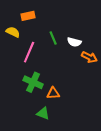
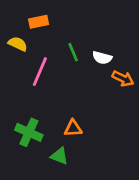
green cross: (33, 82) -> (29, 132), moved

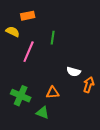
green line: (73, 52) -> (53, 38), turned 32
white semicircle: (102, 58) -> (74, 72), moved
orange arrow: (123, 78) -> (89, 85), moved, turned -98

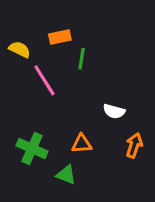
orange rectangle: (28, 16) -> (60, 37), moved
pink line: (29, 52) -> (44, 80), turned -55
orange arrow: (89, 85) -> (134, 145), moved

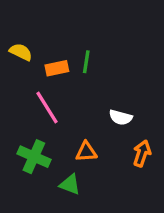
orange rectangle: (60, 37) -> (57, 68), moved
pink line: (44, 80) -> (47, 108), moved

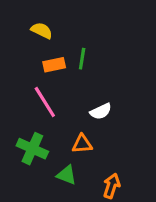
yellow semicircle: (21, 52) -> (42, 31), moved
white semicircle: (121, 117) -> (101, 111), moved, turned -40
orange arrow: (142, 153) -> (112, 186), moved

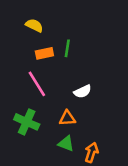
green triangle: (67, 175) -> (66, 144), moved

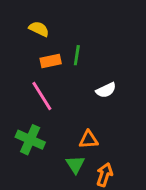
white semicircle: (83, 91) -> (106, 90), moved
orange triangle: (67, 118) -> (88, 140), moved
green triangle: (66, 144) -> (75, 164), turned 36

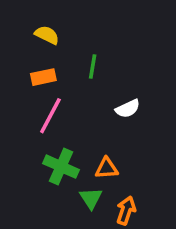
orange rectangle: (51, 61) -> (43, 77), moved
pink line: (42, 96) -> (50, 116), turned 60
green cross: (30, 140) -> (61, 167), moved

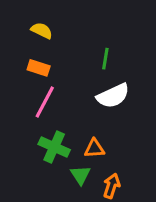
green line: (93, 67) -> (105, 59), moved
orange rectangle: (43, 77) -> (39, 68), turned 30
white semicircle: (128, 109) -> (113, 96), size x1.5

